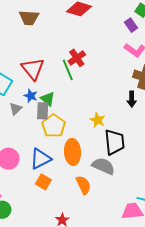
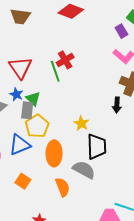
blue triangle: (40, 159) -> (20, 145), moved

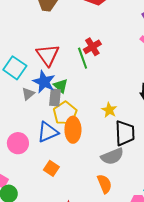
blue star: (16, 94) -> (44, 82), size x1.6
orange ellipse: (54, 153) -> (73, 130), moved
gray semicircle: (84, 170) -> (112, 156), turned 130
orange semicircle: (63, 187) -> (105, 184), moved

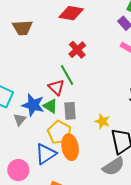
red cross: (92, 47) -> (77, 50), moved
red triangle: (48, 55) -> (56, 87), moved, size x0.7
gray rectangle: (55, 97) -> (70, 111), moved

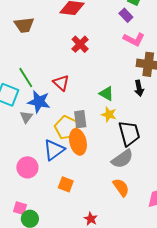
green line: (67, 75) -> (26, 78), moved
green triangle: (50, 106) -> (106, 94), moved
gray rectangle: (70, 111) -> (80, 119), moved

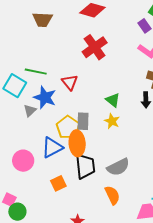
red cross: (80, 44) -> (95, 47), size x1.4
green line: (26, 78) -> (36, 72), turned -55
black trapezoid: (129, 133) -> (85, 166), moved
orange square: (66, 184) -> (58, 183), turned 35

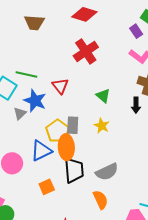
green triangle: (113, 100) -> (103, 96), moved

